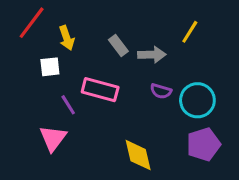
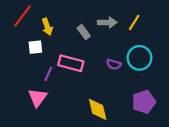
gray arrow: (152, 55) -> (107, 22), moved
cyan circle: (197, 100) -> (140, 58), moved
purple line: (68, 105) -> (48, 74), turned 56

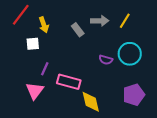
pink rectangle: (71, 63) -> (69, 82), moved

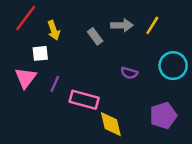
cyan circle: (130, 54) -> (173, 66), moved
pink triangle: (35, 91) -> (26, 78), moved

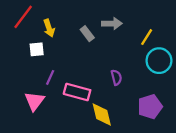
yellow line: (152, 25) -> (147, 37), moved
purple semicircle: (129, 73) -> (116, 77), moved, turned -120
pink triangle: (26, 78) -> (34, 101), moved

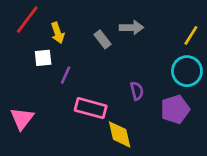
yellow line: (147, 37) -> (191, 35), moved
purple line: (50, 77) -> (66, 75), moved
pink triangle: (34, 101) -> (22, 119), moved
purple pentagon: (150, 107) -> (175, 109), moved

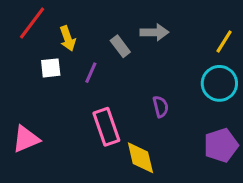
purple line: (66, 75) -> (91, 73), moved
pink rectangle: (91, 108) -> (106, 127), turned 56
purple pentagon: (175, 109) -> (221, 145), moved
pink triangle: (22, 119) -> (26, 139), turned 30

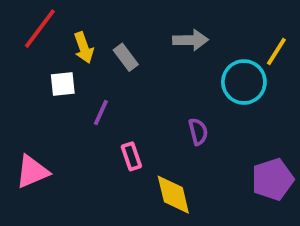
gray rectangle: (120, 46) -> (126, 57), moved
purple line: (91, 73) -> (101, 113), moved
cyan circle: (219, 83) -> (244, 82), moved
pink rectangle: (106, 127) -> (131, 156), size x0.6

